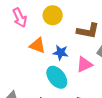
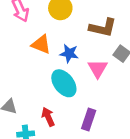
pink triangle: (84, 65) -> (98, 69), turned -36

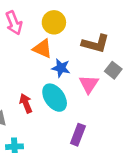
orange triangle: (41, 44) -> (42, 49), moved
red arrow: (48, 117) -> (26, 103), moved

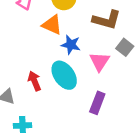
purple rectangle: (78, 135) -> (97, 103), moved

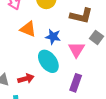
orange triangle: (52, 25) -> (28, 29), moved
red arrow: (35, 81) -> (26, 79), moved, turned 98

